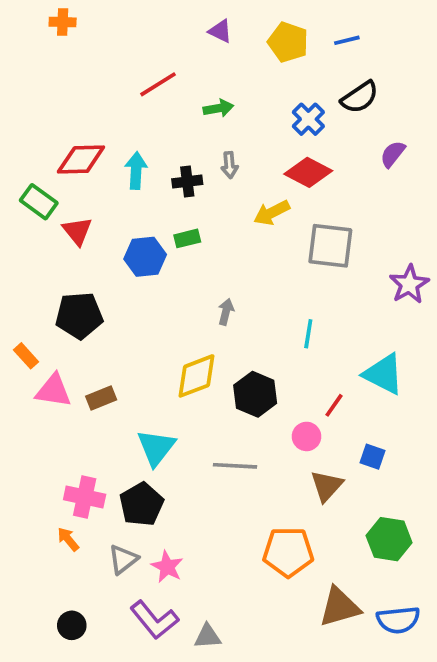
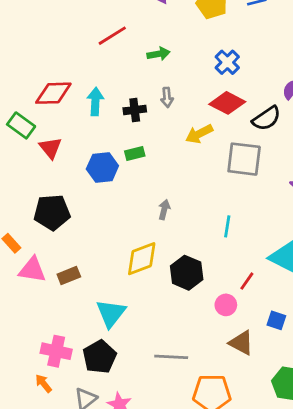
black semicircle: (360, 97) -> (267, 118), moved
gray line: (235, 466) -> (171, 357), moved
brown triangle: (327, 486) -> (241, 343), turned -44

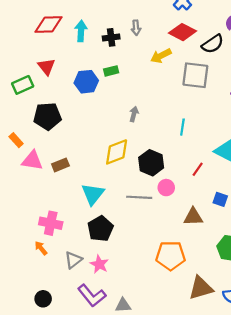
green rectangle: (21, 125) -> (23, 85), moved, turned -60
pink circle: (226, 305) -> (166, 188), moved
brown triangle: (241, 343) -> (193, 217), turned -30
black pentagon: (100, 357) -> (100, 229), moved
gray line: (171, 357) -> (139, 197), moved

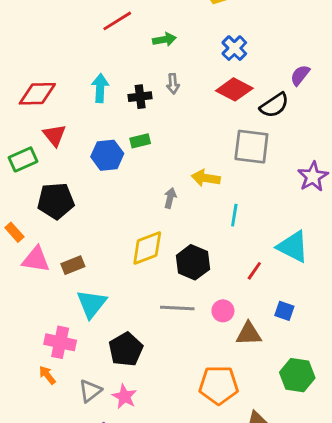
red diamond: (49, 24) -> (37, 94), moved
yellow arrow: (161, 56) -> (206, 178), moved, turned 36
pink circle: (166, 188) -> (223, 311), moved
cyan triangle: (93, 194) -> (92, 304), moved

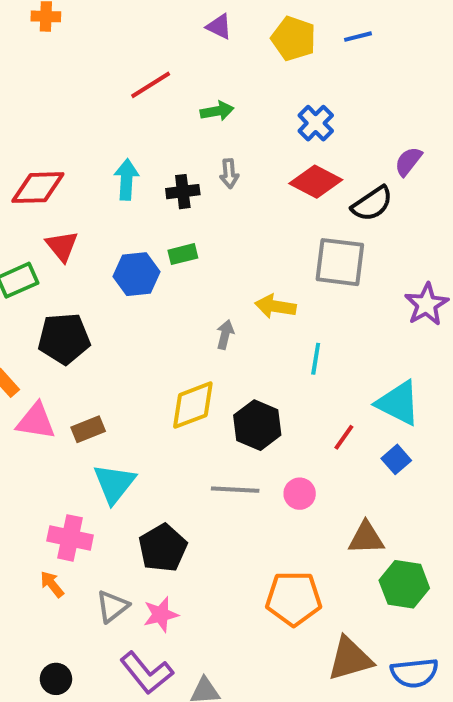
blue square: (284, 311) -> (396, 459), moved, turned 30
brown triangle: (249, 334) -> (366, 538), moved
pink star: (124, 397) -> (161, 614), turned 30

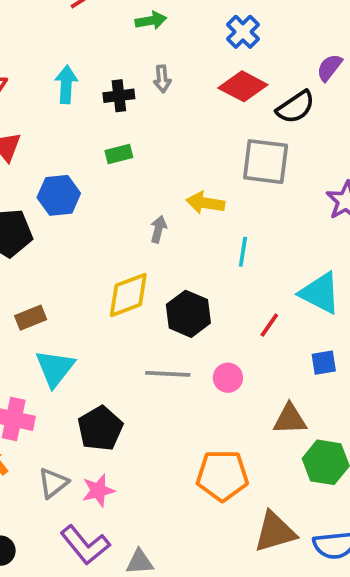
blue hexagon: (137, 274) -> (59, 195), moved
blue square: (396, 459) -> (324, 363), moved, turned 32

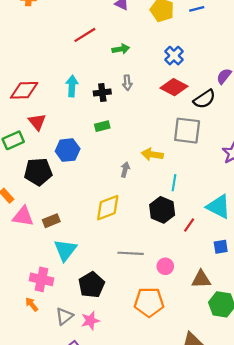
black hexagon: (188, 314) -> (162, 210), moved
pink circle: (228, 378) -> (165, 266), moved
orange pentagon: (222, 475) -> (149, 302), moved

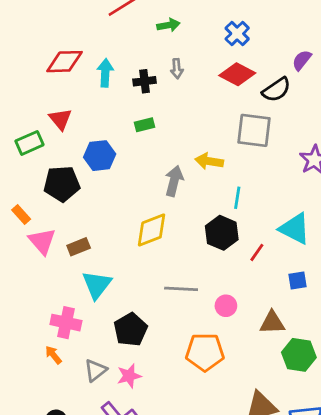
red diamond: (24, 90) -> (65, 62), moved
gray arrow: (125, 170) -> (174, 181), size x1.5
pink triangle: (23, 216) -> (42, 241), turned 40

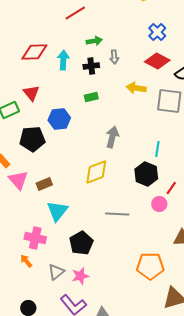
green arrow: (168, 25) -> (94, 41), moved
yellow arrow: (209, 161) -> (136, 88), moved
pink circle: (226, 306) -> (159, 204), moved
orange pentagon: (205, 352) -> (150, 266), moved

